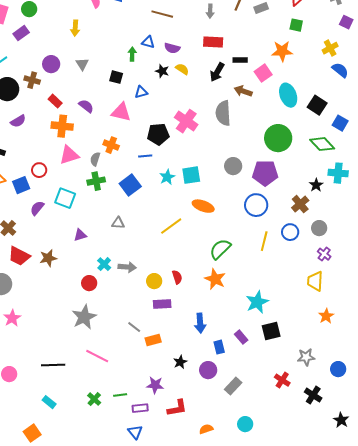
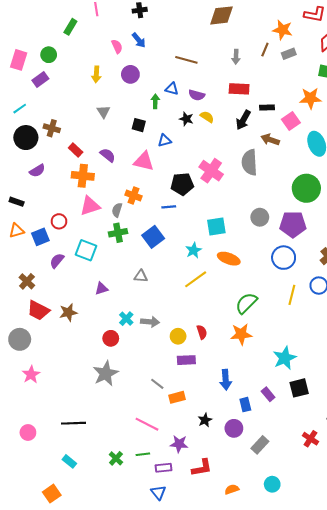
purple circle: (51, 64) -> (130, 74), moved
cyan star: (167, 177) -> (194, 250), moved
orange star: (215, 279) -> (241, 334), turned -30
pink line: (97, 356) -> (147, 424), moved

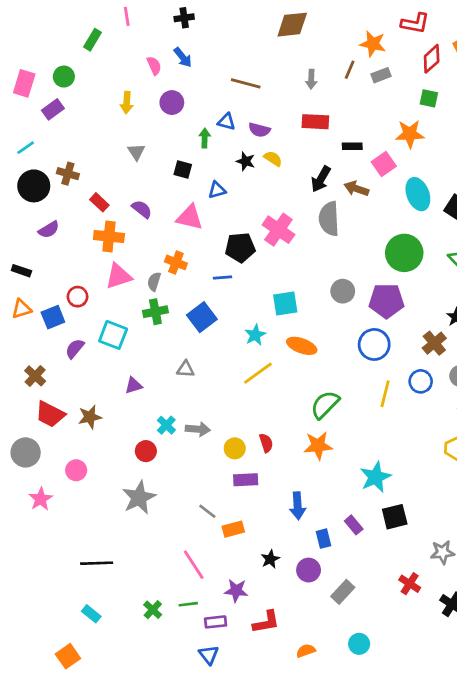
black arrow: (243, 120) -> (321, 179), moved
pink line: (147, 424) -> (194, 565), turned 30
pink circle: (28, 432) -> (76, 470), moved

